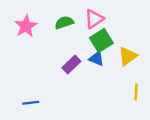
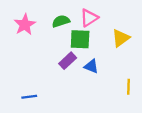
green square: (101, 41) -> (80, 39), moved, turned 35
yellow triangle: (128, 56) -> (121, 38), moved
blue triangle: (97, 58) -> (91, 66), moved

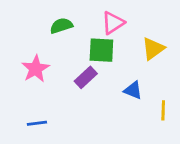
green semicircle: (61, 21) -> (61, 26), moved
pink star: (25, 25) -> (35, 69), moved
blue triangle: (91, 66) -> (133, 90), moved

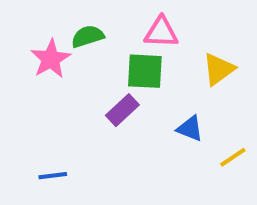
pink triangle: (113, 23) -> (161, 32), turned 35
pink star: (35, 69) -> (51, 59), moved
yellow line: (163, 110) -> (233, 157), turned 54

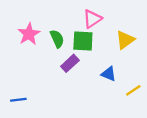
pink triangle: (161, 32) -> (92, 19), turned -36
green semicircle: (88, 36) -> (57, 39), moved, turned 84
blue line: (53, 176) -> (18, 100), moved

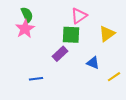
green semicircle: (57, 39) -> (27, 15), moved
blue line: (18, 100) -> (36, 79), moved

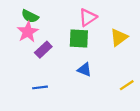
green semicircle: (27, 15) -> (30, 16), turned 140
purple rectangle: (60, 54) -> (43, 50), moved
blue triangle: (93, 63) -> (84, 70), moved

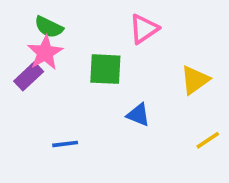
yellow triangle: (119, 37) -> (195, 80), moved
green square: (79, 39) -> (105, 69), moved
purple rectangle: (43, 50) -> (29, 76), moved

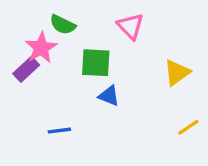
green semicircle: (49, 27) -> (63, 25), moved
pink triangle: (144, 29) -> (130, 26), turned -40
blue triangle: (138, 115) -> (109, 96), moved

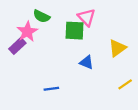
green square: (96, 63) -> (74, 31), moved
blue triangle: (109, 96) -> (87, 62), moved
blue line: (59, 131) -> (51, 89), moved

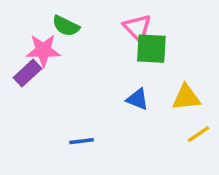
green square: (74, 31) -> (151, 49), moved
pink star: (27, 32) -> (43, 50), turned 30
yellow triangle: (117, 48) -> (186, 97), moved, turned 30

